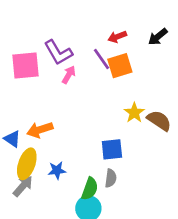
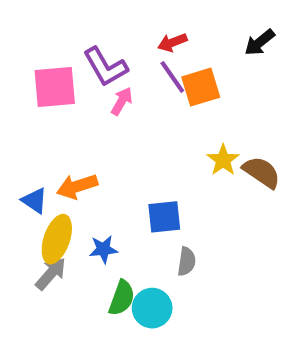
red arrow: (117, 37) -> (172, 42), moved
blue square: (112, 149) -> (164, 217), moved
green semicircle: (90, 189) -> (122, 298), moved

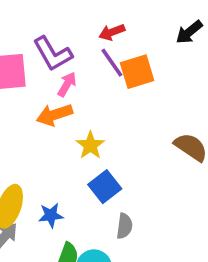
yellow star: (223, 160) -> (90, 145), moved
orange arrow: (77, 186) -> (54, 115), moved
blue square: (164, 217) -> (105, 187), turned -32

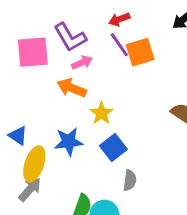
pink arrow: (67, 84) -> (82, 63), turned 36
orange arrow: (54, 115) -> (72, 88), turned 40
blue star: (51, 215) -> (69, 142), moved, size x1.4

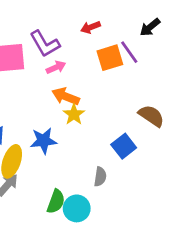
purple line: (119, 45) -> (129, 52), moved
orange arrow: (72, 88) -> (66, 96), moved
blue square: (113, 148) -> (124, 146), moved

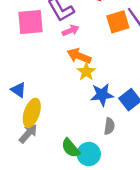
blue star: (43, 141) -> (102, 95), moved
green semicircle: (56, 202) -> (71, 148), turned 120

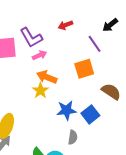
orange square: (118, 22) -> (84, 69), moved
yellow star: (86, 72) -> (40, 91), moved

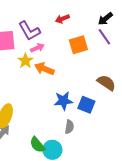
purple line: (95, 44) -> (104, 37), moved
orange square: (84, 69) -> (78, 45), moved
yellow star: (40, 91) -> (25, 61), moved
blue square: (90, 114) -> (86, 105), turned -30

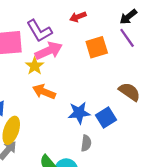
pink arrow: (37, 48) -> (49, 51), size x1.6
orange arrow: (44, 69) -> (44, 92), moved
blue square: (86, 105) -> (106, 117), turned 36

